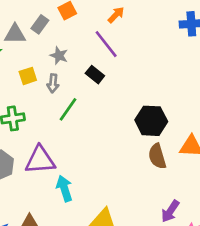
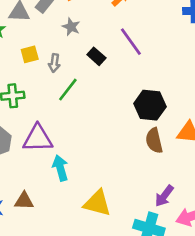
purple line: (106, 44) -> (131, 42), moved
gray star: (59, 56) -> (71, 27), moved

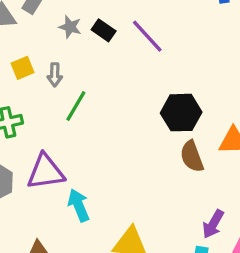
black rectangle: (96, 56) -> (104, 30), moved

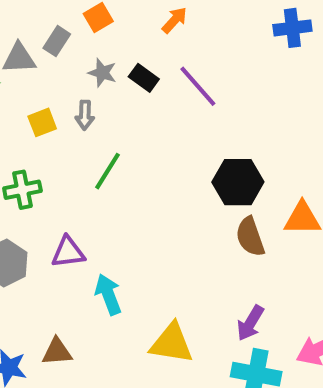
gray arrow: (55, 75) -> (85, 115), moved
purple triangle: (46, 172) -> (68, 252), size x0.7
purple arrow: (213, 224) -> (250, 323), moved

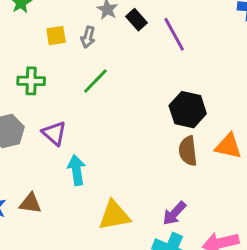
purple triangle: (68, 252) -> (54, 133), turned 36
yellow triangle: (172, 343) -> (114, 215), turned -32

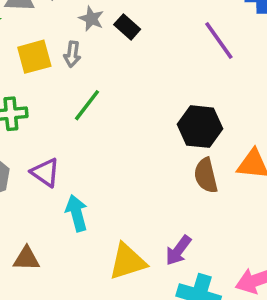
purple line: (174, 34) -> (219, 40), moved
yellow square: (56, 36) -> (34, 57), size x1.4
purple arrow: (174, 213) -> (178, 250), moved

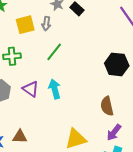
brown semicircle: (206, 175) -> (107, 106), moved
cyan arrow: (77, 213) -> (55, 89), moved
purple arrow: (178, 250) -> (114, 132), moved

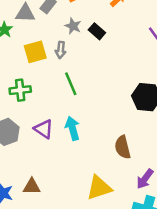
green line: (54, 52) -> (71, 84), turned -60
brown semicircle: (107, 106) -> (123, 147), moved

